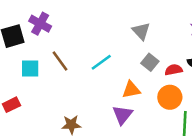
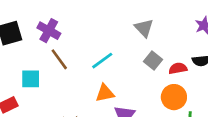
purple cross: (40, 24) -> (49, 31), moved
cyan square: (30, 69) -> (31, 79), moved
orange triangle: (131, 90) -> (105, 93), moved

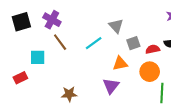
gray triangle: (144, 28) -> (116, 26), moved
gray square: (153, 61) -> (133, 43), turned 32
orange triangle: (105, 93) -> (120, 63), moved

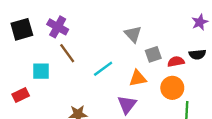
cyan line: (94, 43) -> (103, 69), moved

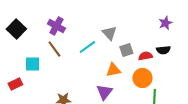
purple cross: (58, 27) -> (56, 26), moved
black square: (22, 29) -> (16, 29), turned -30
cyan line: (103, 69) -> (87, 47), moved

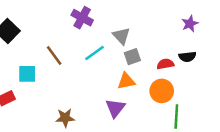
purple cross: (56, 26) -> (82, 18), moved
gray square: (126, 50) -> (132, 57), moved

